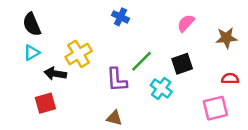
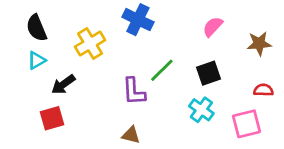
blue cross: (120, 17) -> (138, 20), size x1.5
yellow cross: (79, 54) -> (90, 43), moved
black arrow: (55, 74) -> (63, 84), turned -45
cyan cross: (161, 88) -> (201, 110), moved

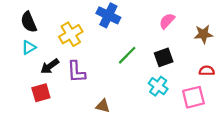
purple L-shape: (134, 91) -> (76, 72), moved

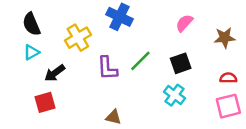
purple L-shape: (76, 72) -> (107, 68), moved
pink square: (193, 97) -> (228, 106), moved

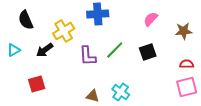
blue cross: (120, 17) -> (98, 14), turned -30
cyan triangle: (31, 52) -> (14, 50), moved
black arrow: (55, 73) -> (45, 50), moved
cyan cross: (175, 95) -> (121, 92), moved

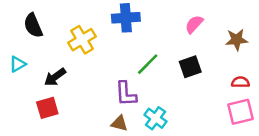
black arrow: (45, 50) -> (55, 77), moved
purple L-shape: (88, 56) -> (126, 94), moved

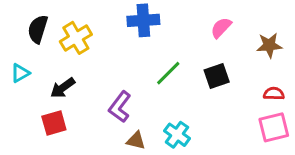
black semicircle: (33, 25) -> (38, 29), turned 40
yellow cross: (82, 40) -> (76, 38), moved
purple L-shape: (126, 94) -> (120, 107), moved, turned 40

